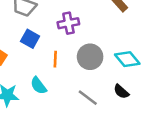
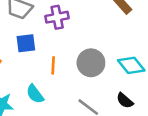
purple cross: (68, 23) -> (57, 17), moved
blue square: (30, 39) -> (26, 43), turned -36

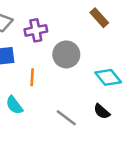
gray circle: (91, 63) -> (66, 54), moved

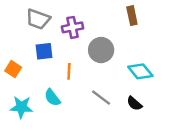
brown rectangle: (99, 18) -> (132, 16), turned 30
gray line: (66, 118) -> (101, 98), moved

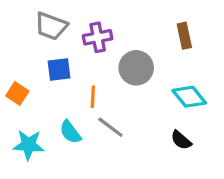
brown rectangle: (132, 16) -> (184, 36), moved
gray line: (101, 98) -> (110, 127), moved

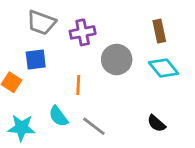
blue square: (59, 69) -> (36, 59), moved
cyan diamond: (189, 97) -> (164, 68), moved
gray line: (110, 127) -> (94, 126), moved

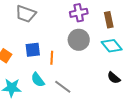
purple cross: (83, 32) -> (79, 13), moved
blue square: (36, 59) -> (33, 50), moved
black semicircle: (156, 123) -> (114, 78), moved

